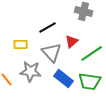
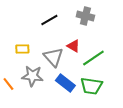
black line: (48, 27) -> (49, 20), moved
red triangle: (72, 41) -> (73, 46), turned -48

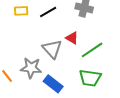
yellow rectangle: (22, 49) -> (21, 11), moved
blue rectangle: (65, 83) -> (53, 84), moved

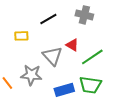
yellow rectangle: (21, 11) -> (21, 36), moved
blue rectangle: (53, 84) -> (64, 90), moved, turned -54

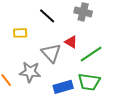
black line: (48, 19) -> (47, 16), turned 72

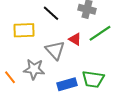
yellow rectangle: (20, 33) -> (24, 30), size x1.5
green line: (91, 54) -> (100, 33), moved

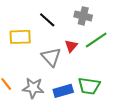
red triangle: (75, 39) -> (71, 46), turned 40
gray star: (34, 69) -> (33, 88), moved

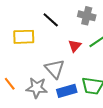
gray triangle: (51, 57) -> (55, 69), moved

